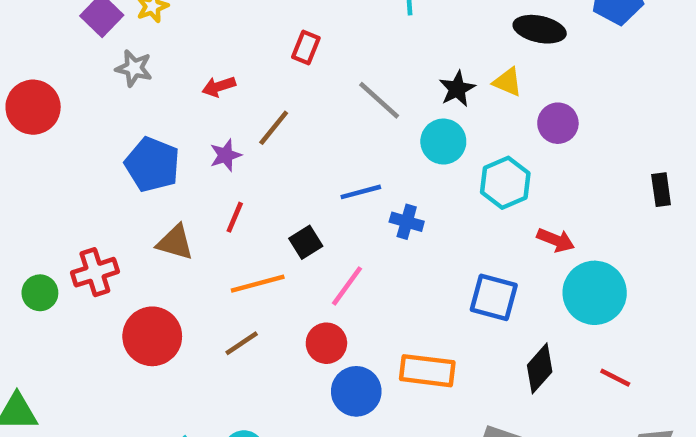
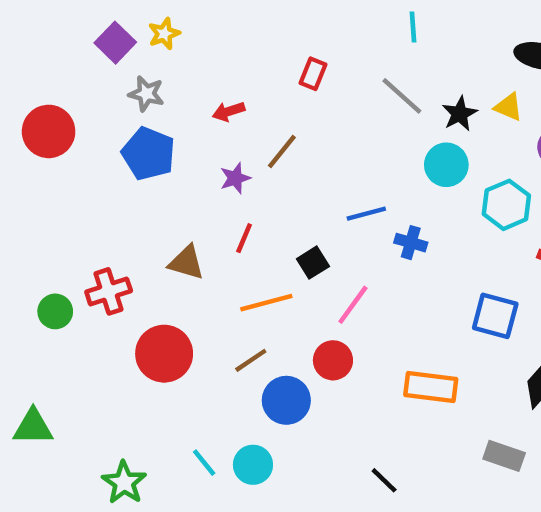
gray line: (379, 100) -> (402, 96), moved
blue pentagon: (152, 164) -> (149, 154), moved
blue circle: (356, 391) -> (286, 400), moved

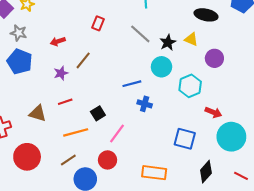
blue line: (366, 214) -> (132, 84), moved
red line: (244, 238) -> (65, 102), turned 48

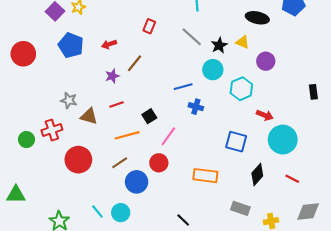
gray star: (19, 33) -> (69, 100), moved
blue pentagon: (20, 61) -> (71, 45), moved

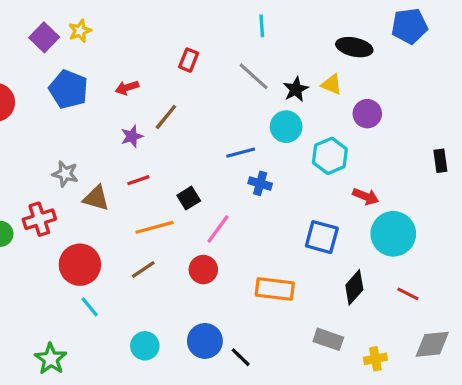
blue circle: (137, 182) -> (205, 341), moved
cyan line: (97, 212) -> (90, 307), moved

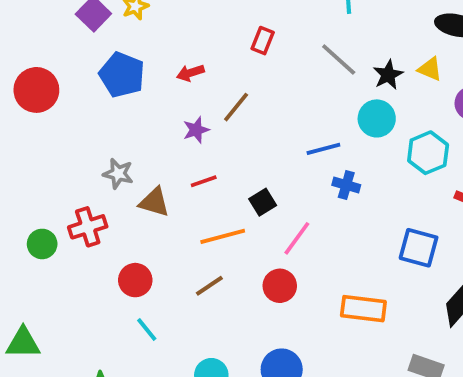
red circle: (80, 265) -> (135, 280), size x0.7

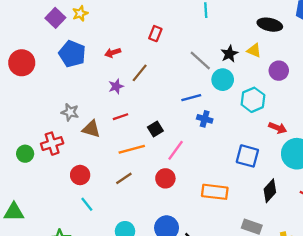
gray line: (339, 60) -> (200, 61), moved

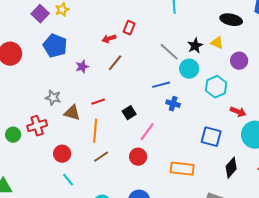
red arrow: (113, 53) -> (109, 39), moved
purple star: (116, 86) -> (82, 67), moved
orange line: (132, 149) -> (95, 131), moved, turned -70

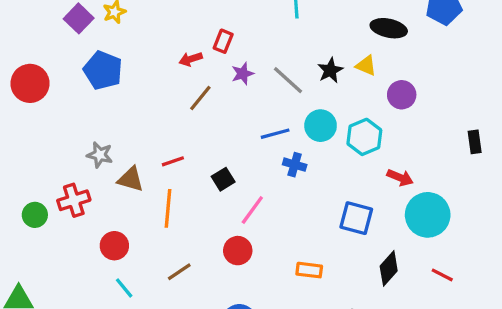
purple star: (82, 67) -> (243, 74), moved
cyan circle: (189, 69) -> (321, 126), moved
brown line: (101, 157) -> (179, 272), moved
orange rectangle: (182, 169) -> (309, 270), size x0.7

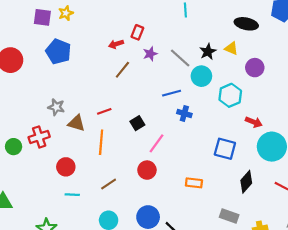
purple square: (79, 18) -> (42, 17), turned -36
cyan circle: (321, 126) -> (201, 76), moved
cyan line: (124, 288) -> (72, 195), turned -48

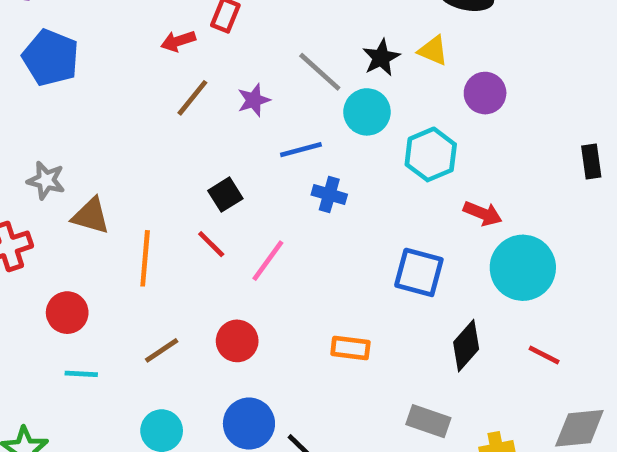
purple star: (150, 54) -> (254, 100), moved
red line: (104, 111) -> (211, 244), moved, turned 64
black square: (137, 123) -> (225, 195), moved
red circle: (147, 170) -> (237, 341), moved

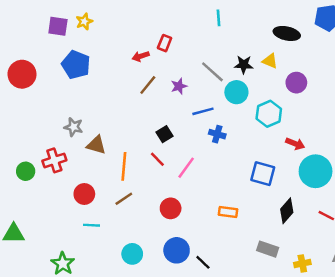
black star: (381, 58) -> (244, 65), turned 30
brown line: (162, 350) -> (124, 199), moved

